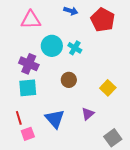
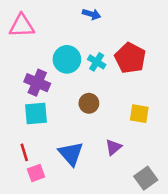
pink triangle: (31, 20) -> (22, 26), moved
red pentagon: (103, 20) -> (130, 58), moved
yellow square: (108, 88) -> (139, 114), turned -35

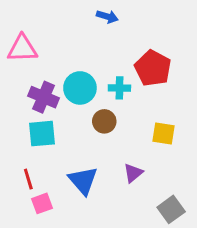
pink triangle: (22, 26) -> (22, 48), moved
cyan circle: (67, 59) -> (80, 88), moved
cyan cross: (97, 62) -> (119, 88), moved, turned -30

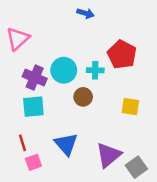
pink triangle: (22, 48) -> (18, 39), turned -40
purple triangle: (133, 173) -> (109, 155), moved, size x1.6

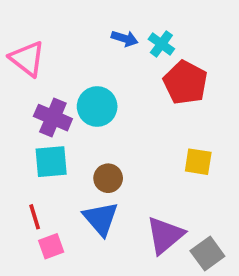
blue arrow: (86, 13) -> (125, 38), moved
pink triangle: (18, 39) -> (27, 59), turned -40
cyan cross: (95, 70) -> (161, 44), moved, turned 35
brown circle: (83, 97) -> (108, 178), moved

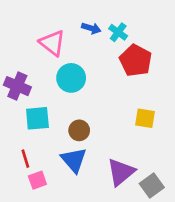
pink triangle: (27, 59) -> (52, 43), moved
purple cross: (53, 118) -> (17, 86), moved

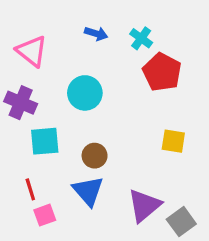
blue arrow: (91, 28) -> (96, 33), moved
pink triangle: (52, 43) -> (32, 51), moved

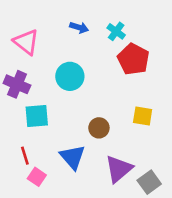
brown circle: (95, 156) -> (99, 128), moved
pink square: (45, 215) -> (37, 177), turned -36

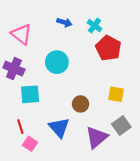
gray square: (149, 182) -> (121, 125), moved

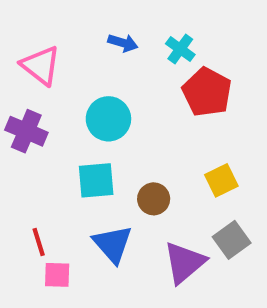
cyan square: (30, 94) -> (96, 180), moved
yellow square: (116, 94) -> (221, 180), turned -35
pink square: (30, 144) -> (57, 275), turned -32

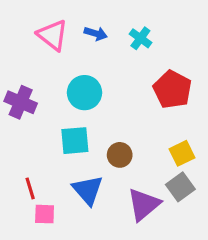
pink triangle: (41, 65) -> (53, 35), moved
red pentagon: (207, 92) -> (172, 89), moved
yellow square: (221, 180) -> (182, 153), moved

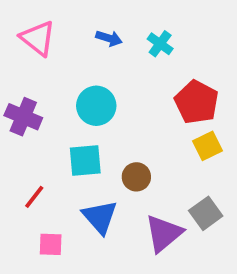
pink triangle: (53, 35) -> (38, 38), moved
yellow square: (182, 153) -> (208, 146), moved
red line: (30, 188) -> (34, 197), moved, turned 55

